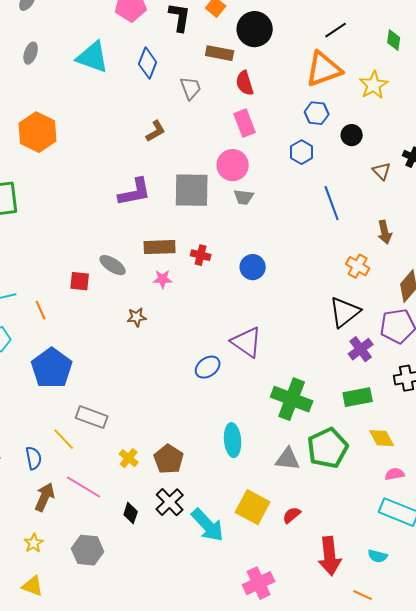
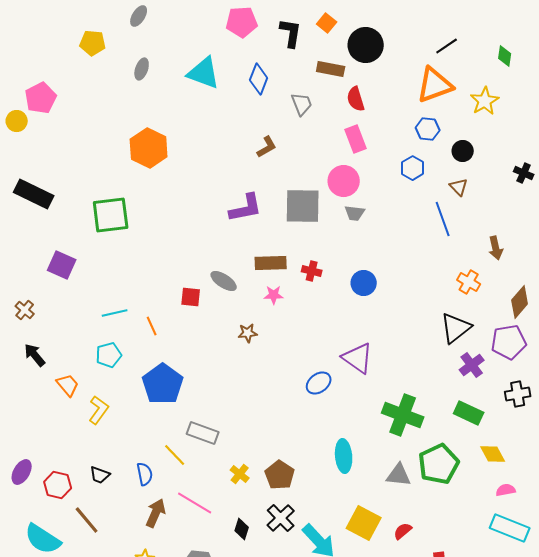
brown triangle: (382, 171) -> (459, 187), moved
green rectangle: (358, 397) -> (469, 413), turned 36

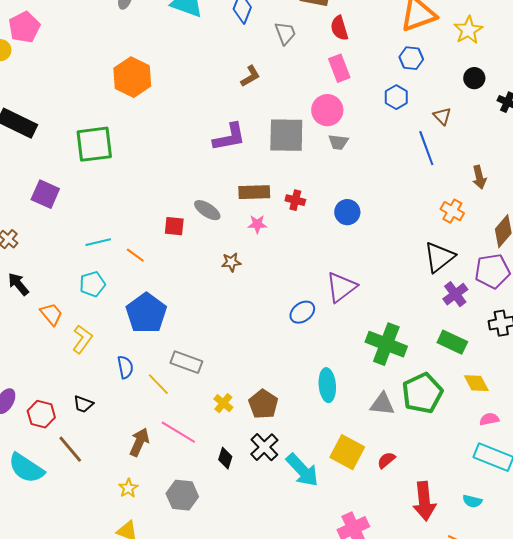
black circle: (463, 151) -> (474, 78), moved
orange line: (152, 326) -> (135, 255), turned -30
purple triangle: (358, 358) -> (341, 287), turned 48
blue semicircle: (145, 474) -> (125, 367), moved

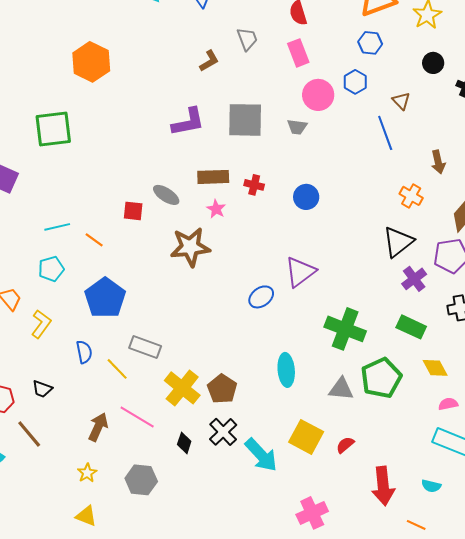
gray trapezoid: (285, 33) -> (247, 39), moved
pink circle: (327, 110) -> (318, 95), moved
pink star: (257, 224) -> (216, 209), turned 30
brown star: (231, 262) -> (190, 247), size x2.0
yellow cross: (223, 403) -> (182, 388), size x1.8

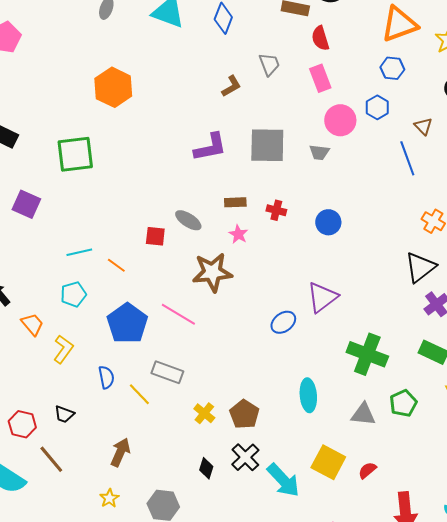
brown rectangle: (213, 177) -> (235, 202), size x0.7
green pentagon: (381, 378) -> (403, 403), size x0.7
yellow cross: (182, 388) -> (204, 413), size x0.6
pink line: (137, 417) -> (178, 314), moved

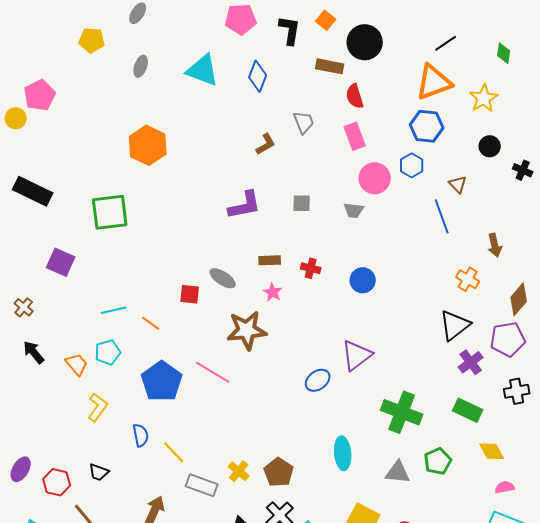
blue hexagon: (392, 68) -> (427, 126), size x1.4
gray square: (267, 145) -> (302, 203), size x0.5
orange trapezoid: (32, 324) -> (77, 364), moved
gray rectangle: (167, 372) -> (202, 485), moved

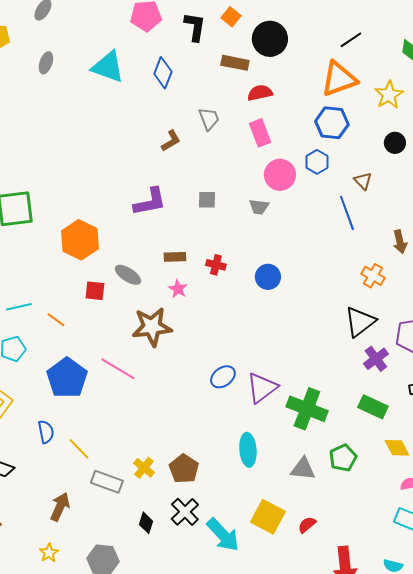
red semicircle: (355, 96) -> (260, 93), turned 95
orange hexagon: (148, 145) -> (80, 240), moved
purple triangle: (357, 355) -> (262, 388), moved

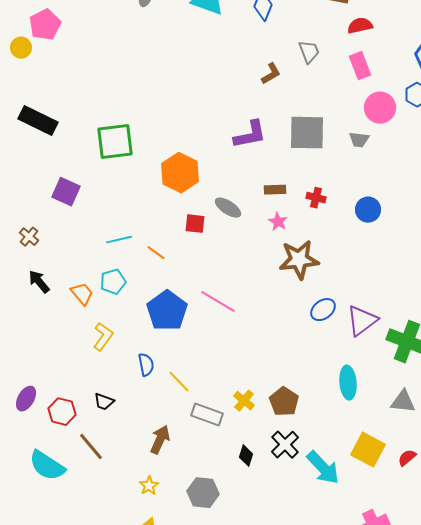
gray square: (207, 200) -> (307, 133), size x2.0
brown star: (152, 327) -> (299, 260), moved

